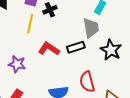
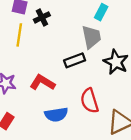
red L-shape: (49, 49) -> (42, 82), moved

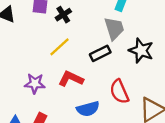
yellow line: (19, 35) -> (59, 47), moved, turned 45

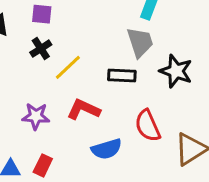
black cross: (63, 15) -> (41, 49), moved
black rectangle: (100, 53) -> (122, 76), turned 30

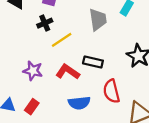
gray trapezoid: (140, 42) -> (98, 20), moved
black rectangle: (122, 76) -> (93, 62), moved

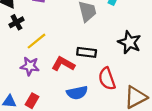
black cross: (45, 23) -> (16, 22), moved
yellow line: (62, 40) -> (37, 41), moved

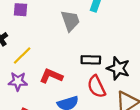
black star: (129, 42) -> (118, 68), moved
black rectangle: (87, 52) -> (91, 60), moved

